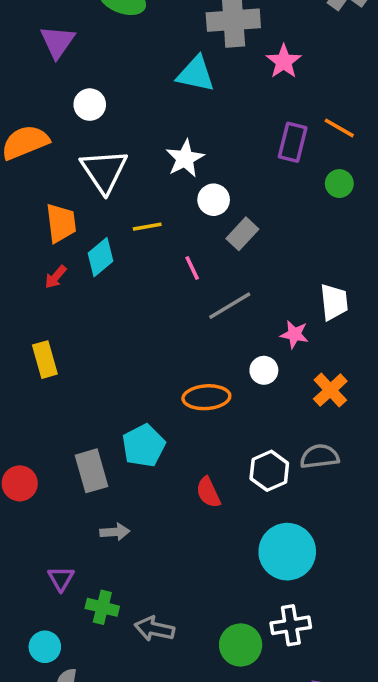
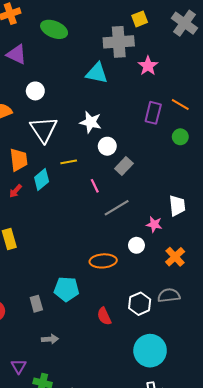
purple triangle: (57, 42) -> (17, 54), turned -40
white star: (185, 158) -> (91, 122), turned -30
cyan pentagon: (144, 446) -> (67, 289), turned 30
gray rectangle: (92, 471) -> (36, 304), size x0.7

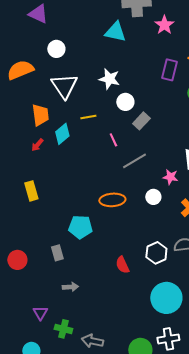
orange ellipse: (103, 261) -> (112, 200), moved
cyan pentagon: (67, 289) -> (80, 227), moved

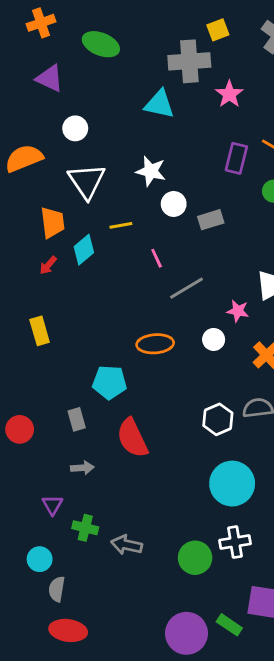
gray rectangle: (141, 121) -> (211, 220), moved, turned 30
red semicircle: (122, 265) -> (132, 438), moved, size x1.6
gray arrow: (70, 287) -> (82, 468), moved

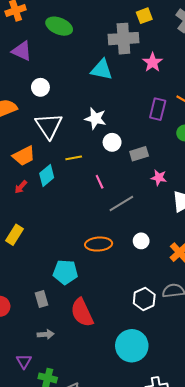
orange trapezoid: (52, 223) -> (24, 156), turned 70
pink star: (238, 311) -> (159, 178), moved
yellow rectangle: (40, 331) -> (14, 235), turned 48
cyan circle: (232, 484) -> (132, 346), moved

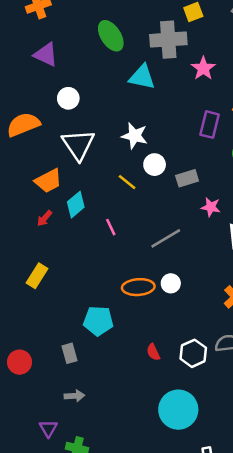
green ellipse: (59, 26) -> (111, 36), moved, turned 35
yellow line: (74, 158) -> (127, 182), moved, turned 49
pink line: (100, 182) -> (111, 227), moved
white circle: (141, 241) -> (171, 283), moved
red semicircle: (82, 313) -> (153, 352), moved, size x0.5

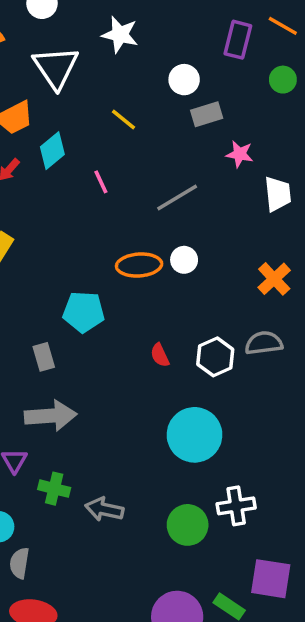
white star: (135, 136) -> (120, 35), moved
white circle: (155, 165) -> (184, 80), moved
gray arrow: (75, 396) -> (51, 416), size x1.8

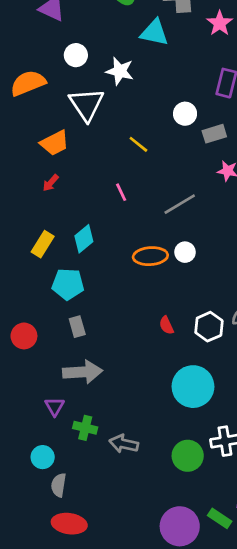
white star: (120, 35) -> (120, 71), moved
gray rectangle: (207, 114) -> (214, 134), moved
cyan diamond: (52, 151) -> (84, 239), moved
cyan pentagon: (84, 312) -> (68, 284), moved

